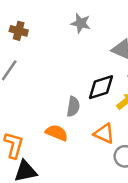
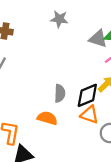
black diamond: (101, 87) -> (87, 95), moved

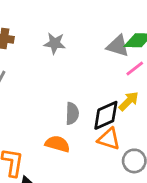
gray star: (59, 19) -> (55, 43), moved

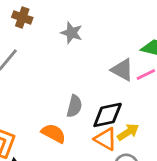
gray triangle: (118, 46) -> (122, 70), moved
yellow arrow: (129, 101) -> (128, 132), moved

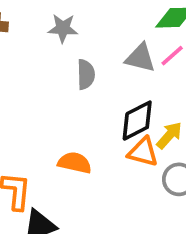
gray semicircle: (74, 106) -> (86, 74), moved

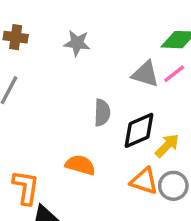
gray semicircle: (86, 74) -> (102, 113), moved
orange triangle: (143, 152) -> (144, 181), moved

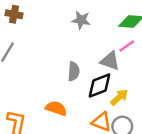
gray star: (77, 43) -> (81, 20), moved
gray triangle: (145, 74) -> (110, 61), moved

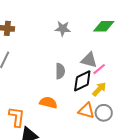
pink line: (127, 46) -> (99, 69), moved

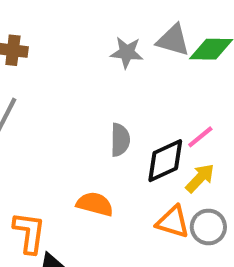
gray triangle: (89, 60) -> (173, 40), moved

